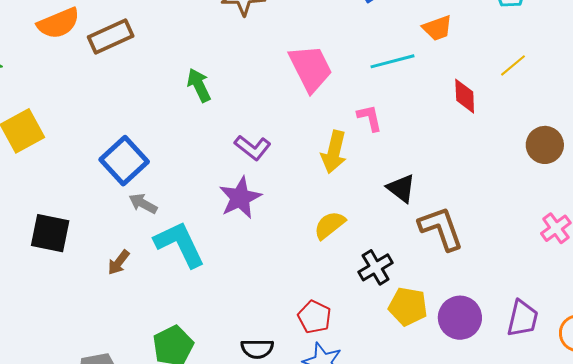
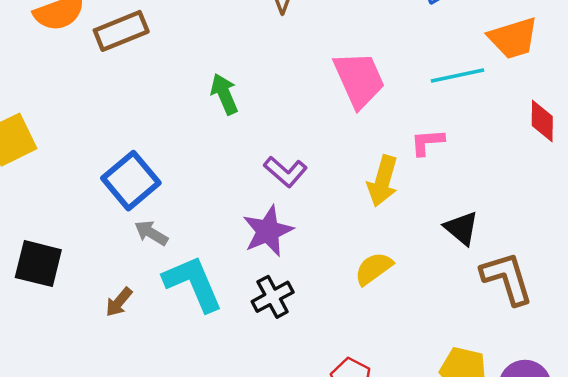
orange trapezoid: (437, 28) -> (513, 38), size x1.4
pink L-shape: (370, 118) -> (427, 142), turned -84
black cross: (376, 267) -> (273, 297), moved

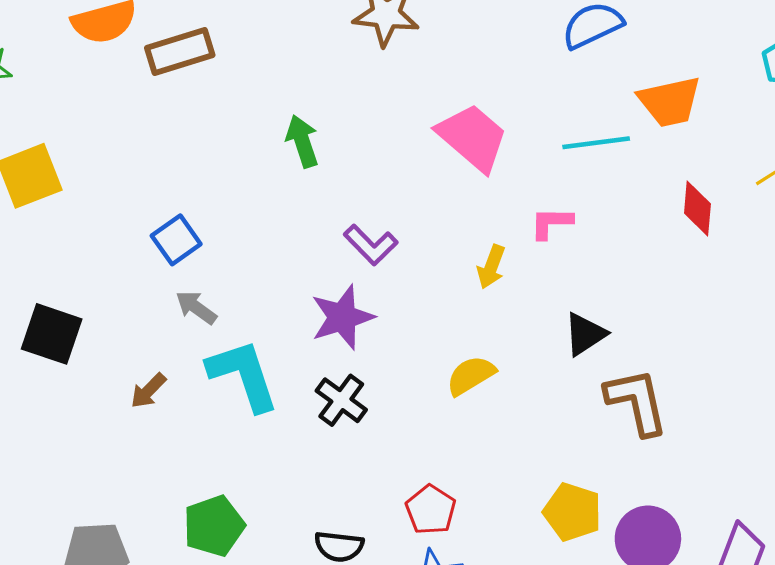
pink trapezoid: (359, 80) -> (473, 137), turned -30
blue square: (131, 181) -> (176, 240), size x0.7
yellow arrow: (383, 181) -> (491, 267), size x0.7
black triangle: (461, 228) -> (585, 334), turned 42
black cross: (273, 297) -> (341, 400), turned -30

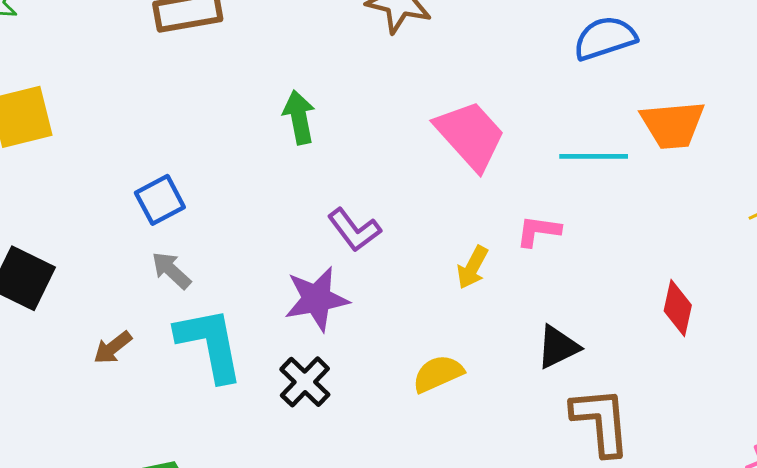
red diamond: (697, 208) -> (678, 308), moved

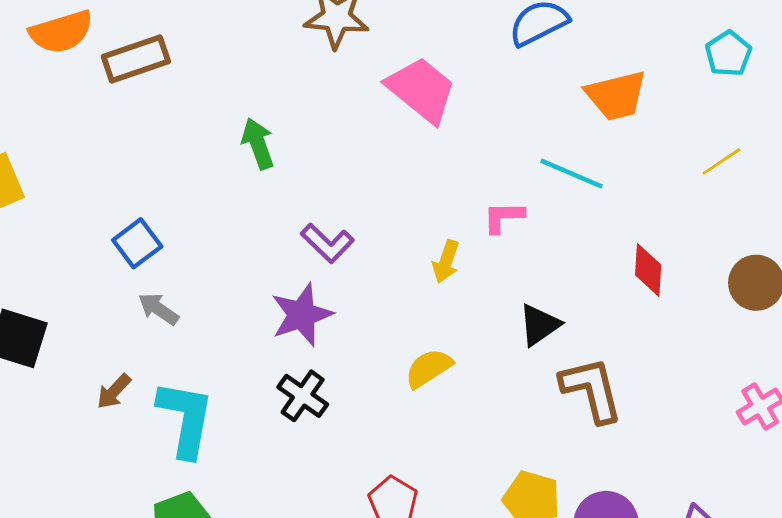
pink trapezoid: (470, 135) -> (421, 90), moved
cyan line: (594, 156) -> (571, 174), moved, turned 32
cyan L-shape: (210, 344) -> (185, 419), moved, turned 30

